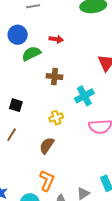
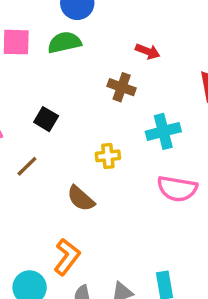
red arrow: (56, 39) -> (148, 51), moved
green semicircle: (31, 54) -> (64, 42), moved
brown semicircle: (47, 146) -> (81, 198), turned -96

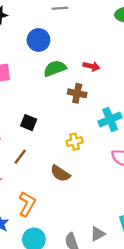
green semicircle: (64, 42) -> (55, 68), moved
orange L-shape: (67, 257) -> (27, 204), moved

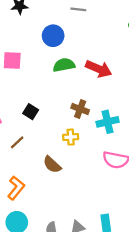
red arrow: (91, 66) -> (99, 69), size x1.6
brown cross: (77, 93) -> (80, 109), moved

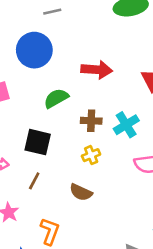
blue circle: (53, 36) -> (34, 50), size x1.4
green semicircle: (64, 65) -> (56, 98), moved
black square: (31, 112) -> (38, 142), size x1.5

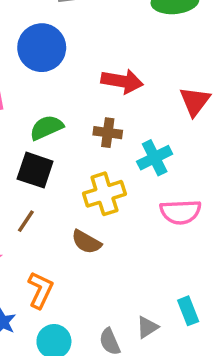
green semicircle: (56, 98) -> (46, 128), moved
brown cross: (91, 121) -> (108, 133), moved
yellow cross: (91, 155) -> (104, 194), size x1.6

